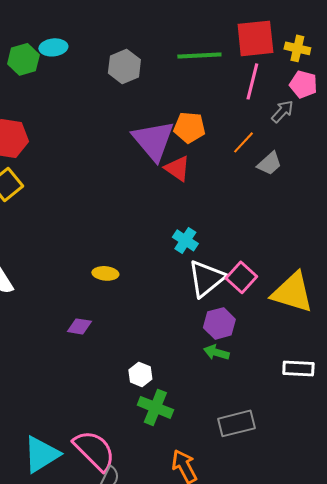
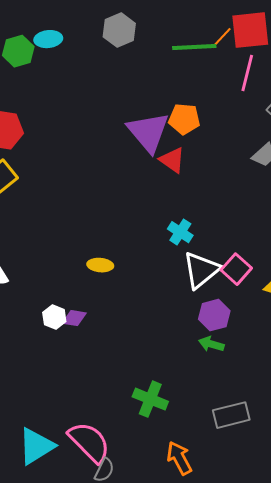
gray hexagon: (124, 66) -> (119, 30), moved
orange line: (243, 142) -> (221, 38), moved
white hexagon: (140, 374) -> (54, 317), moved

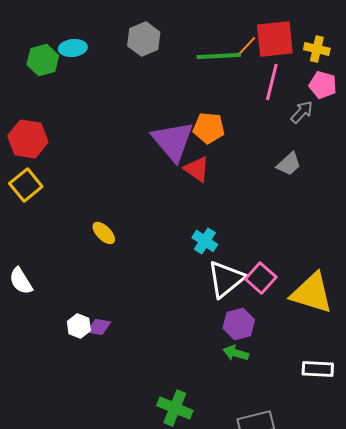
yellow ellipse: (100, 265) -> (104, 233), moved, turned 40

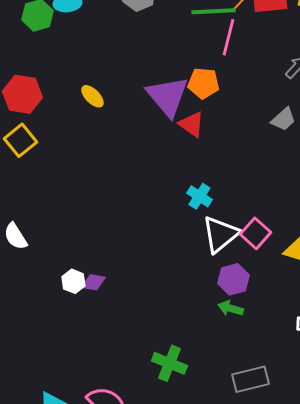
pink line: (272, 82) -> (228, 37), moved
yellow ellipse: (104, 233) -> (92, 96), moved

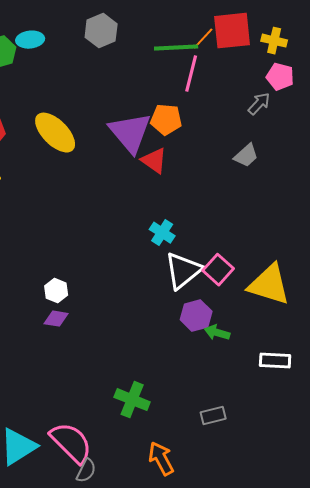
yellow ellipse: (92, 96) -> (55, 133), size x1.8
white hexagon: (73, 281) -> (56, 291), moved
green arrow: (230, 308) -> (217, 333), moved
gray rectangle: (250, 379) -> (213, 416), size x0.7

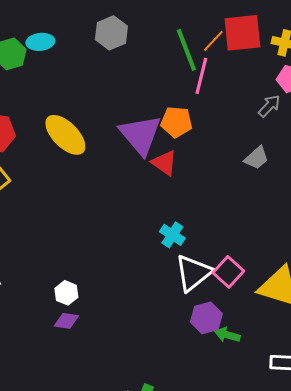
green line: (176, 48) -> (186, 50), turned 72

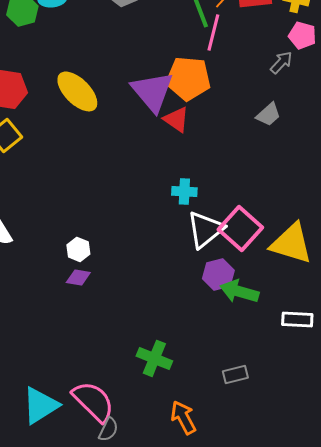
orange pentagon: (176, 122) -> (188, 78), size x1.4
cyan cross: (172, 235) -> (184, 191), turned -30
pink square: (228, 272) -> (240, 228), size x1.4
green arrow: (227, 335) -> (239, 291), size x1.5

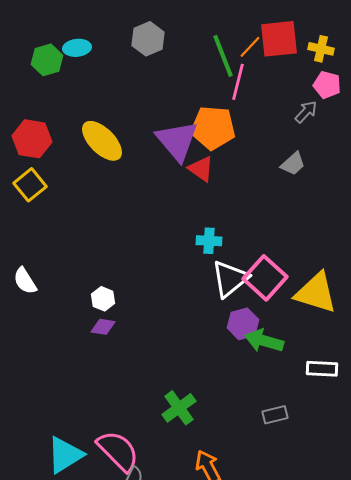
green cross: (154, 358) -> (179, 408), turned 32
gray rectangle: (235, 374) -> (275, 415), moved

